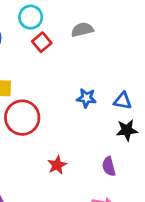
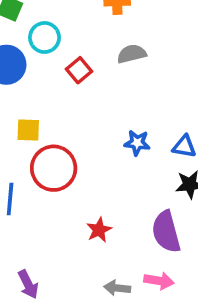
cyan circle: (31, 17) -> (45, 38), moved
purple semicircle: (109, 166) -> (166, 232), size x1.6

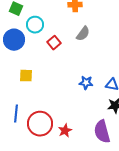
gray semicircle: (132, 54) -> (83, 34), turned 140
red circle: (54, 168) -> (40, 124), moved

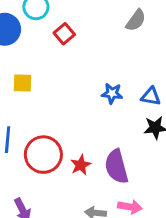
gray semicircle: (83, 34) -> (136, 20), moved
purple semicircle: (102, 132) -> (116, 167), moved

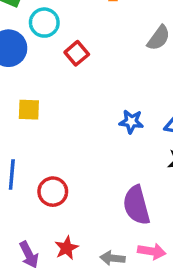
red circle: (43, 155) -> (53, 192), size x0.7
red star: (81, 165) -> (66, 248), moved

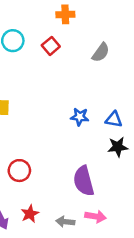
red square: (77, 53) -> (51, 46), moved

